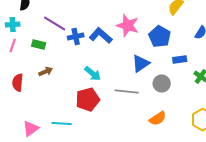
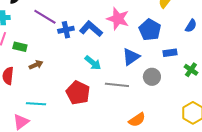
green rectangle: (39, 44) -> (20, 47), moved
cyan arrow: (93, 74) -> (93, 63), moved
red pentagon: (88, 100) -> (78, 93), turned -30
orange semicircle: (158, 118) -> (137, 120), moved
cyan line: (62, 124) -> (36, 104), moved

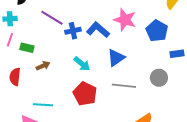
blue triangle: (131, 57) -> (116, 58), moved
cyan arrow: (93, 63) -> (82, 64), moved

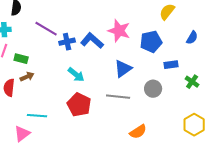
blue pentagon: (157, 31) -> (151, 42), turned 30
blue triangle: (116, 58) -> (123, 69), moved
brown arrow: (43, 66) -> (27, 77), moved

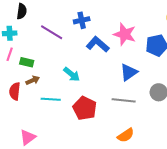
blue cross: (67, 42) -> (82, 20), moved
cyan arrow: (76, 75) -> (72, 74), moved
cyan line: (37, 116) -> (51, 99), moved
orange semicircle: (138, 132) -> (126, 135), moved

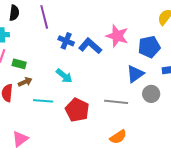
blue cross: (82, 20) -> (66, 41), moved, turned 35
purple line: (52, 32) -> (44, 17), moved, turned 45
blue triangle: (129, 72) -> (135, 74), moved

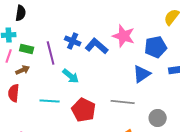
purple line: (44, 17) -> (51, 53), moved
green rectangle: (19, 64) -> (27, 49), moved
brown arrow: (25, 82) -> (23, 70), moved
gray circle: (151, 94) -> (158, 118), moved

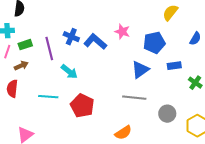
pink star: (124, 36) -> (122, 32), size x0.7
green rectangle: (27, 49) -> (25, 45), turned -32
gray line: (123, 102) -> (134, 98), moved
gray circle: (158, 118) -> (167, 114), moved

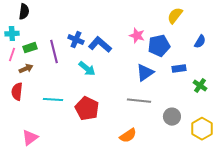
pink star: (122, 32) -> (137, 36), moved
cyan arrow: (69, 72) -> (87, 69), moved

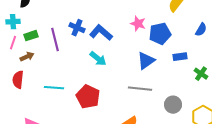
cyan arrow: (87, 69) -> (98, 59), moved

